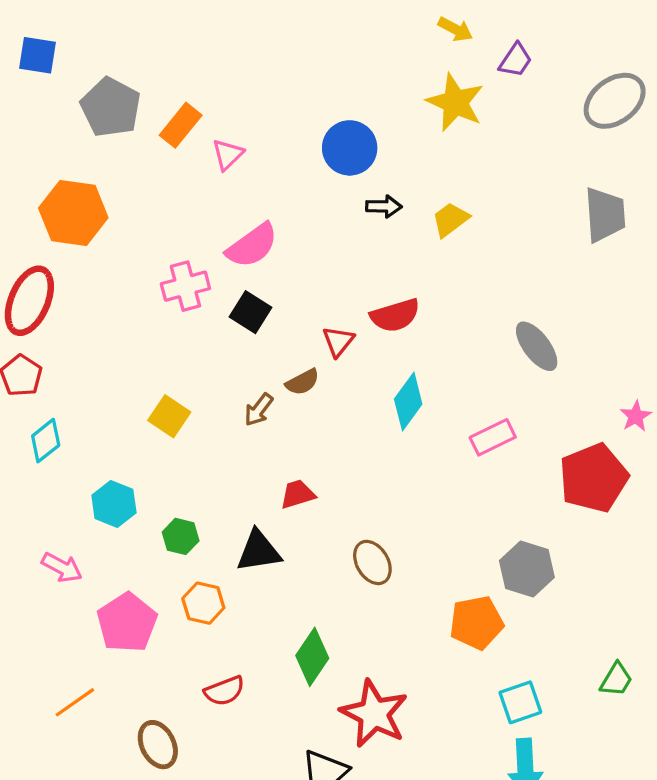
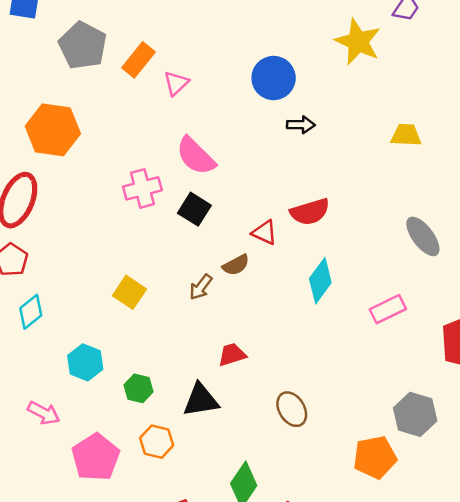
yellow trapezoid: (450, 219) -> (406, 135), moved, turned 40
pink semicircle: (252, 245) -> (196, 156), turned 81
red triangle: (338, 341) -> (264, 233), turned -44

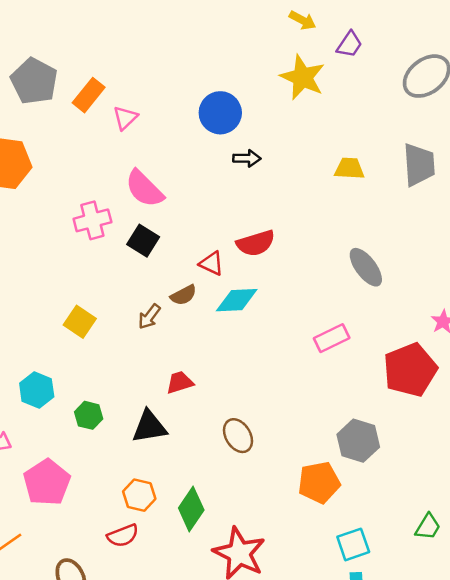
cyan diamond: (320, 281) -> (237, 300), moved, turned 51
orange hexagon: (157, 442) -> (139, 495), moved

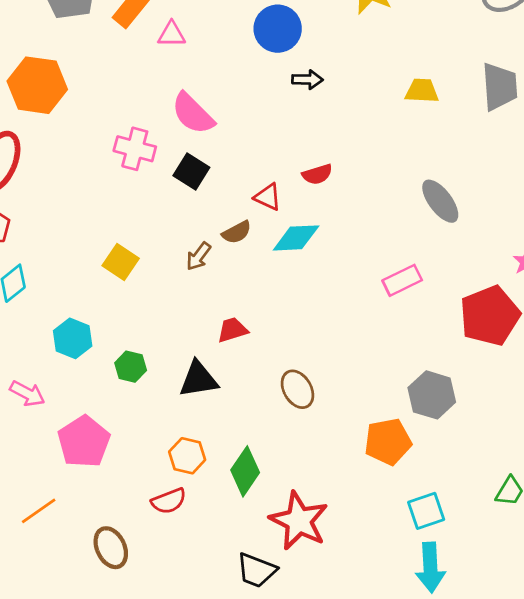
pink triangle: (125, 118) -> (172, 34), turned 44
pink cross: (92, 220) -> (135, 149), turned 30
red semicircle: (256, 243) -> (317, 174), size x0.7

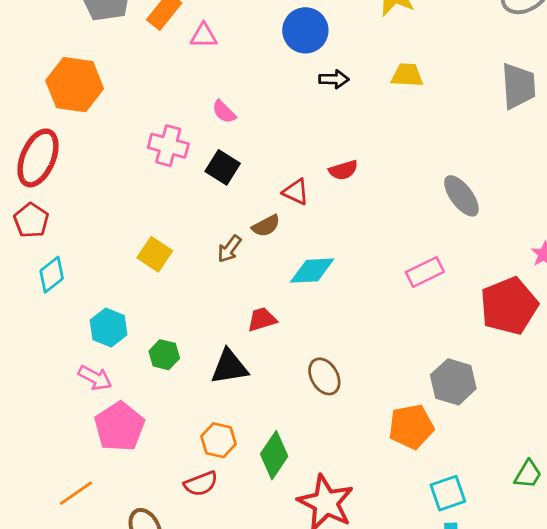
yellow trapezoid: (422, 91) -> (407, 75), moved
pink semicircle: (193, 113) -> (224, 112), size x0.6
cyan diamond: (296, 238) -> (312, 271), moved
pink arrow: (27, 394) -> (95, 378), moved

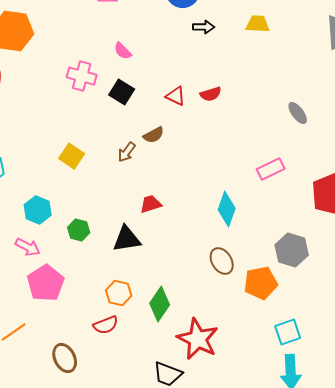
red triangle: (296, 192) -> (176, 96), moved
gray ellipse: (461, 196) -> (298, 113), size x0.7
cyan diamond: (312, 271) -> (227, 209), moved, turned -68
brown ellipse: (324, 376) -> (222, 261), moved

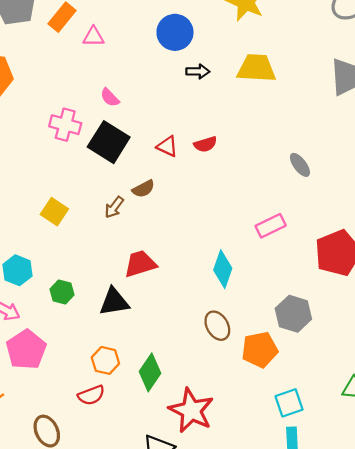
yellow trapezoid: (258, 24) -> (256, 68), size x1.5
black square: (122, 92) -> (109, 142), size x1.5
red trapezoid: (151, 204) -> (140, 264), size x1.4

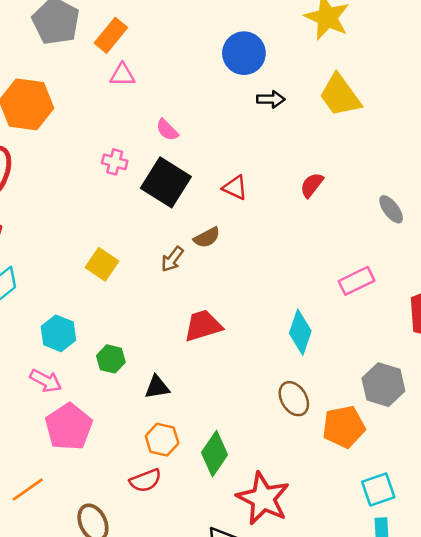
pink triangle: (93, 37) -> (122, 75), moved
yellow trapezoid: (256, 68) -> (340, 95), turned -129
pink cross: (65, 125) -> (115, 162), size x0.7
red semicircle: (205, 144) -> (312, 185), moved, turned 145
black triangle: (114, 302) -> (157, 387), moved, size x0.7

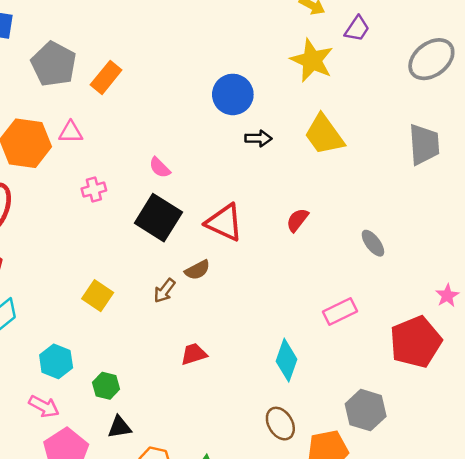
pink triangle: (122, 75) -> (71, 132), moved
pink cross: (115, 162) -> (94, 190), moved, turned -30
red triangle: (235, 188) -> (224, 222), size x1.6
red trapezoid: (203, 326) -> (194, 354), size x0.7
black triangle: (157, 387) -> (119, 427), moved

